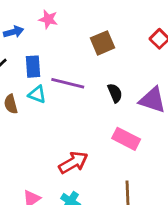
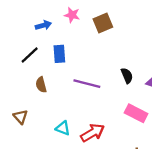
brown square: (102, 43) -> (103, 23), moved
purple line: (68, 83) -> (87, 84), moved
cyan triangle: (37, 94) -> (63, 128), moved

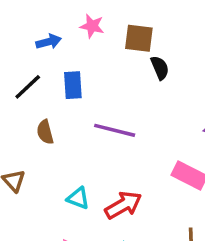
brown square: (103, 23) -> (139, 38), turned 30
black semicircle: (127, 76) -> (160, 68), moved

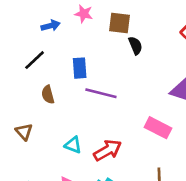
blue rectangle: (73, 85) -> (80, 68), moved

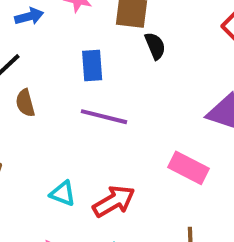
blue rectangle: (80, 68) -> (92, 66), moved
brown semicircle: (48, 95) -> (25, 103), moved

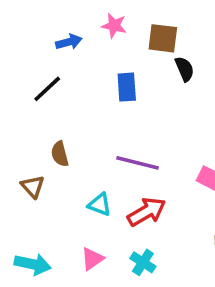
brown semicircle: (25, 103) -> (60, 154), moved
purple line: (104, 117) -> (138, 163), moved

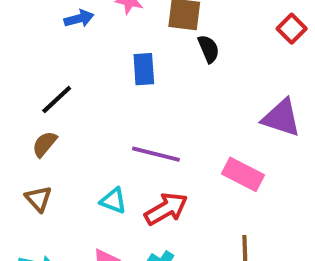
black line: (47, 89) -> (57, 99), moved
brown semicircle: (60, 154) -> (45, 144), moved, turned 55
brown triangle: (33, 186) -> (38, 199), moved

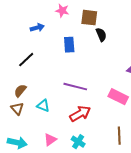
blue arrow: (79, 18) -> (37, 28), moved
brown semicircle: (45, 144) -> (20, 91), moved
cyan triangle: (113, 201) -> (43, 106), moved

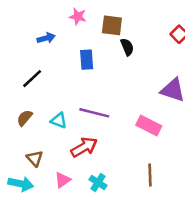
cyan triangle: (43, 106) -> (59, 120), moved
brown triangle: (17, 109) -> (35, 158), moved
red arrow: (80, 114) -> (84, 147), moved

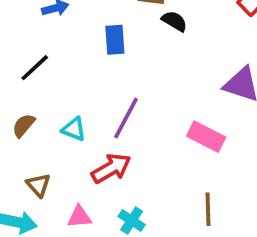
black semicircle: (127, 47) -> (174, 21), turned -36
purple line: (94, 113) -> (126, 118), turned -76
pink triangle: (63, 180) -> (79, 217), turned 30

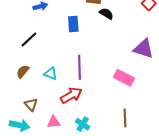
purple line: (126, 118) -> (80, 67), turned -30

